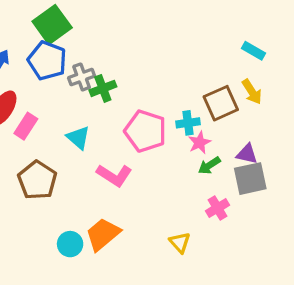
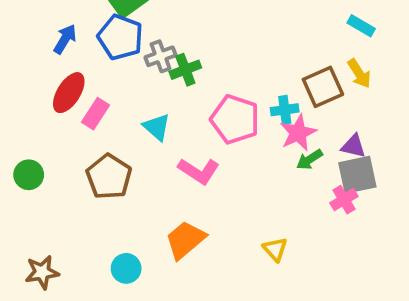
pink star: (199, 142) -> (298, 133), size x1.4
pink cross: (217, 208) -> (344, 200), moved
cyan circle: (70, 244) -> (126, 268), moved

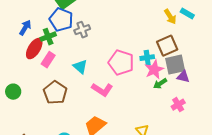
blue arrow: (65, 39) -> (25, 28), moved
green cross: (185, 70) -> (48, 37), moved
yellow arrow: (359, 73) -> (170, 17), moved
gray square: (357, 175) -> (175, 65), moved

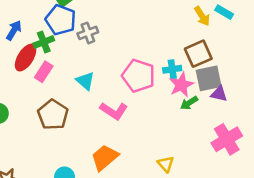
pink cross: (178, 105) -> (227, 139), moved, size x1.6

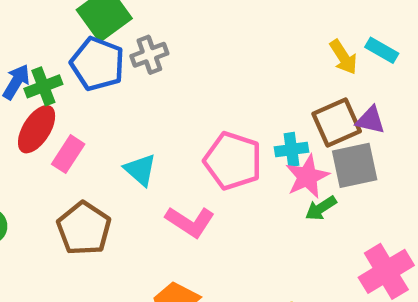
gray cross: (88, 33) -> (149, 55), moved
green cross: (44, 42) -> (43, 86), moved
purple triangle: (219, 94) -> (370, 120), moved

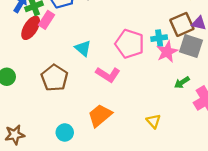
pink rectangle: (68, 154) -> (47, 20), moved
gray square: (355, 165) -> (191, 46), turned 30
green arrow: (321, 208) -> (182, 82), moved

